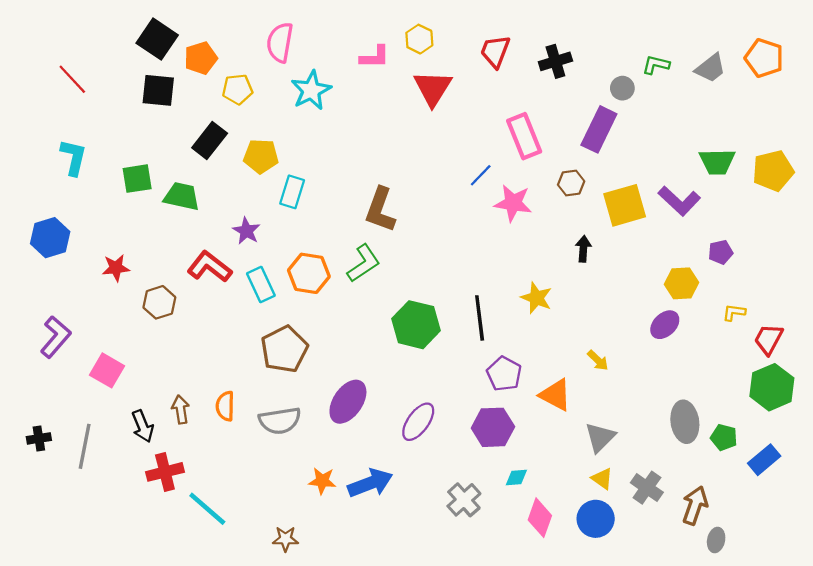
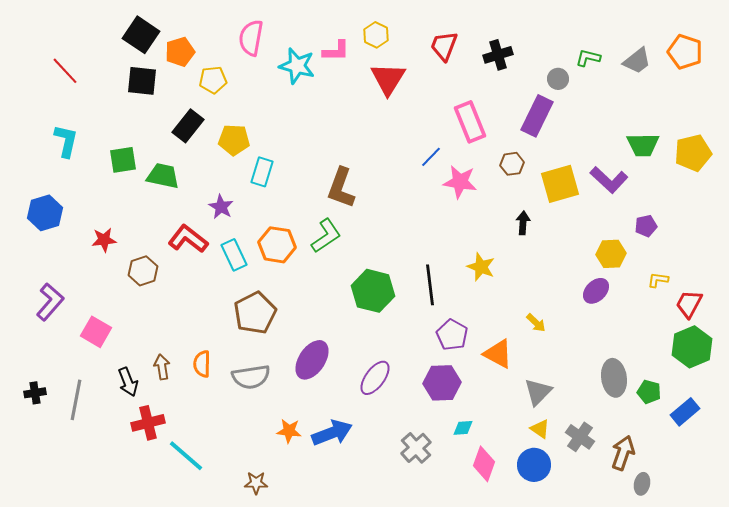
cyan star: (311, 90) -> (297, 66), moved, turned -30

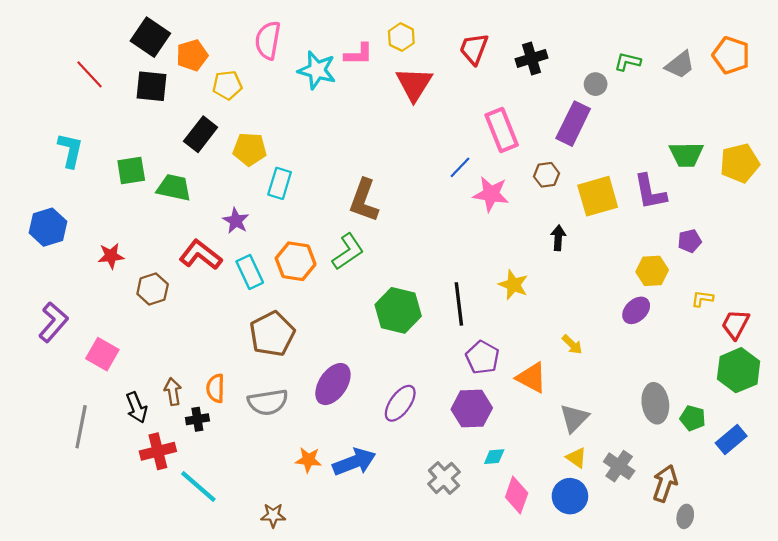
red line: (65, 71) -> (90, 74), moved
purple L-shape: (609, 180) -> (650, 192), turned 36
black cross: (35, 393) -> (197, 419), moved

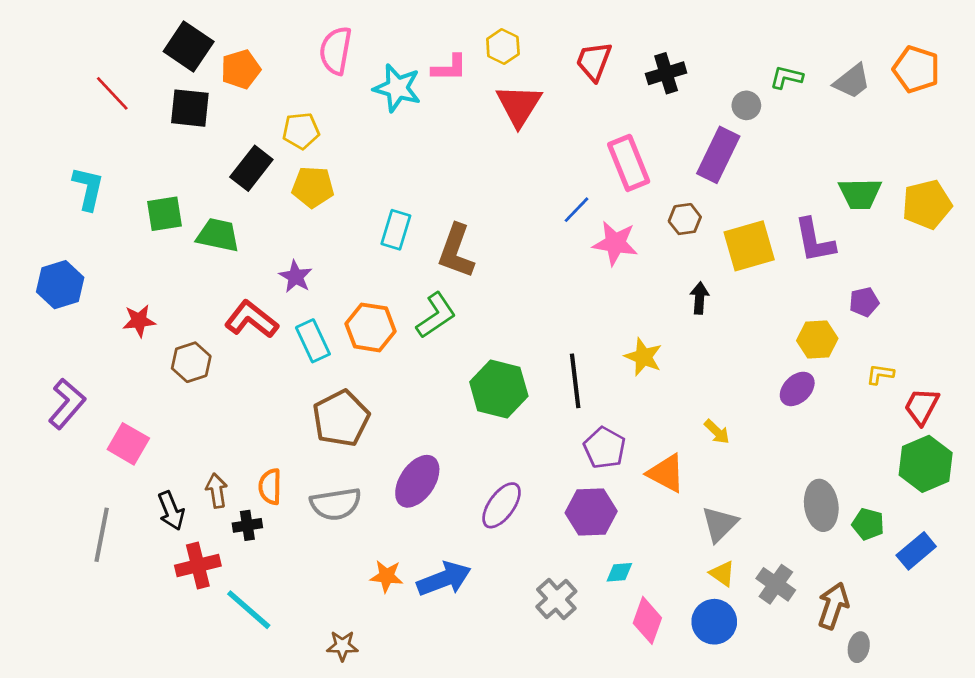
yellow pentagon: (227, 85) -> (301, 131), moved
cyan rectangle: (280, 183) -> (396, 230), moved

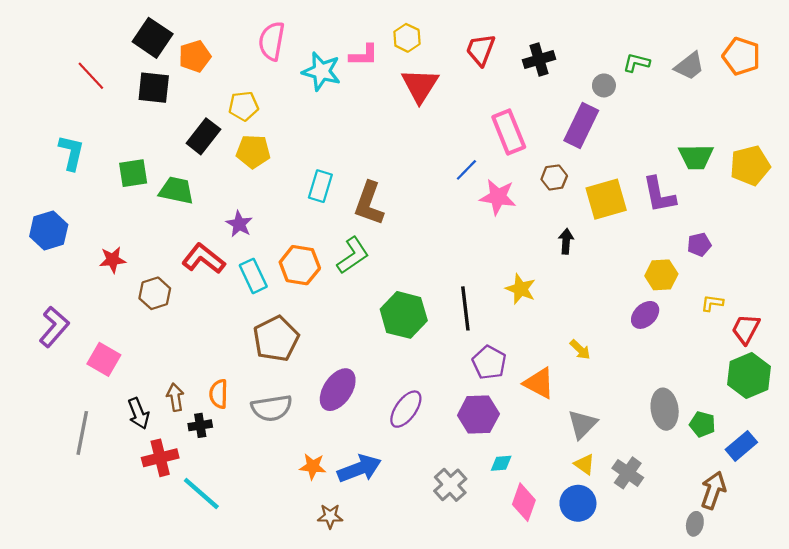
brown arrow: (833, 606) -> (713, 490), moved
brown star: (342, 646) -> (330, 516), moved

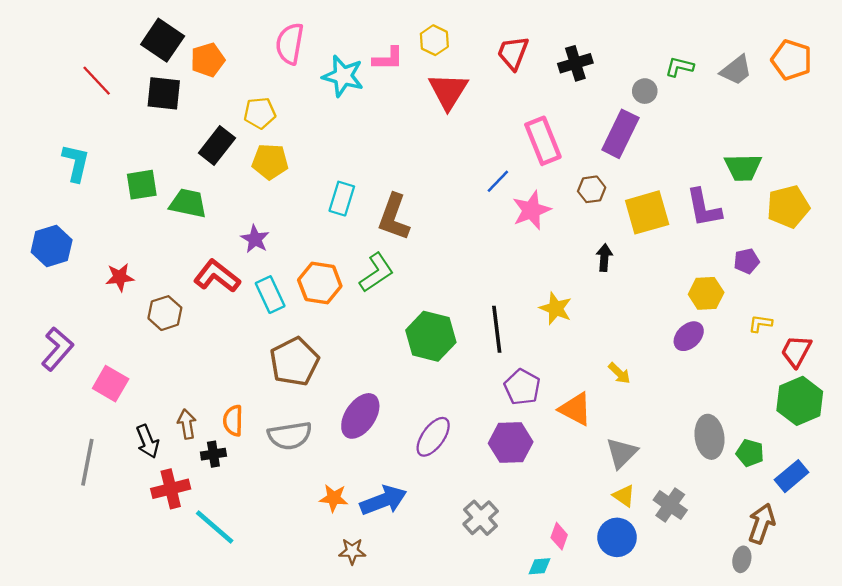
yellow pentagon: (750, 166) -> (788, 207), moved
pink star: (498, 197) -> (531, 210), turned -30
cyan diamond: (501, 463) -> (540, 566), moved
pink diamond: (524, 502) -> (559, 536), size x0.7

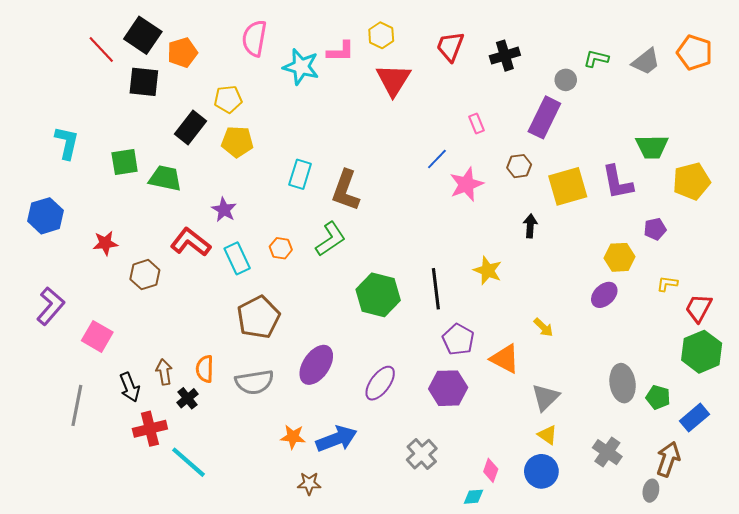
red line: (97, 81) -> (101, 49), moved
pink rectangle: (543, 141) -> (476, 123), size x0.5
orange hexagon: (320, 283) -> (281, 248), size x0.6
black cross: (213, 454) -> (187, 398), turned -30
gray cross: (670, 505) -> (607, 452), moved

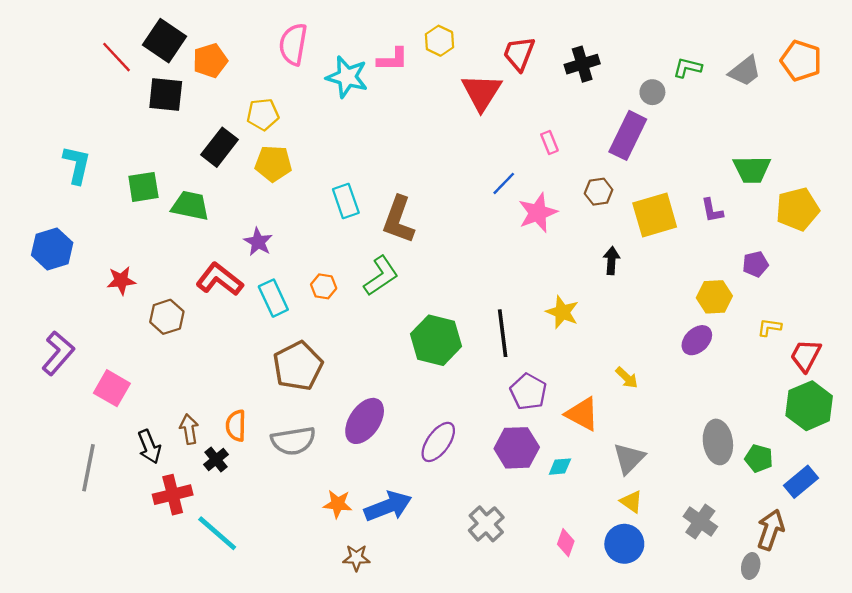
red triangle: (393, 80) -> (482, 92), moved
cyan rectangle: (300, 174) -> (346, 201), turned -36
purple L-shape: (617, 182) -> (712, 210), size x0.6
cyan diamond: (473, 497) -> (560, 467), moved

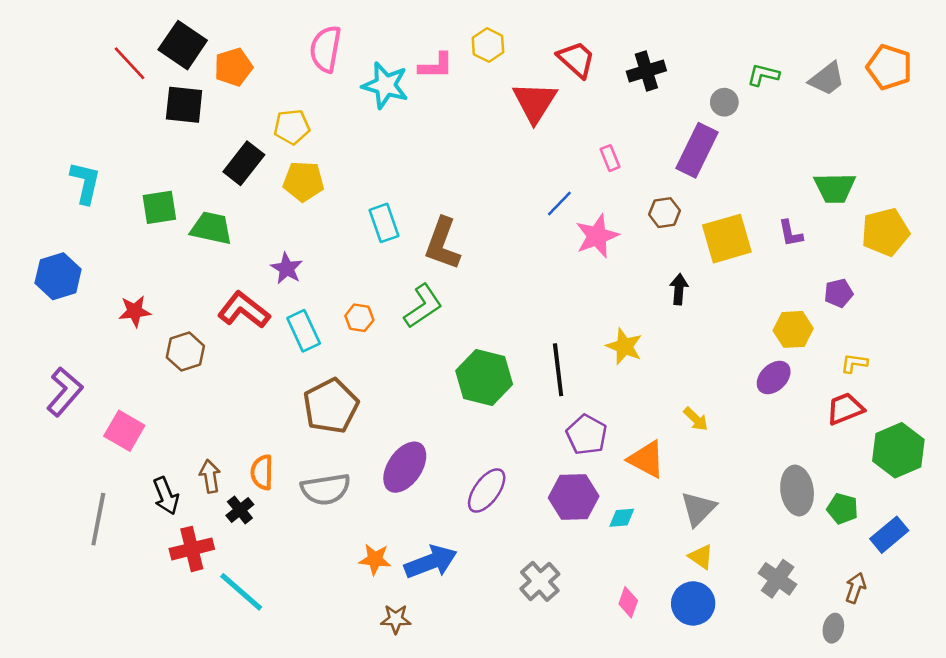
red trapezoid: (519, 54) -> (576, 59), turned 111
red trapezoid: (806, 355) -> (845, 409), moved, turned 40
brown arrow: (771, 530) -> (855, 588), size x0.7

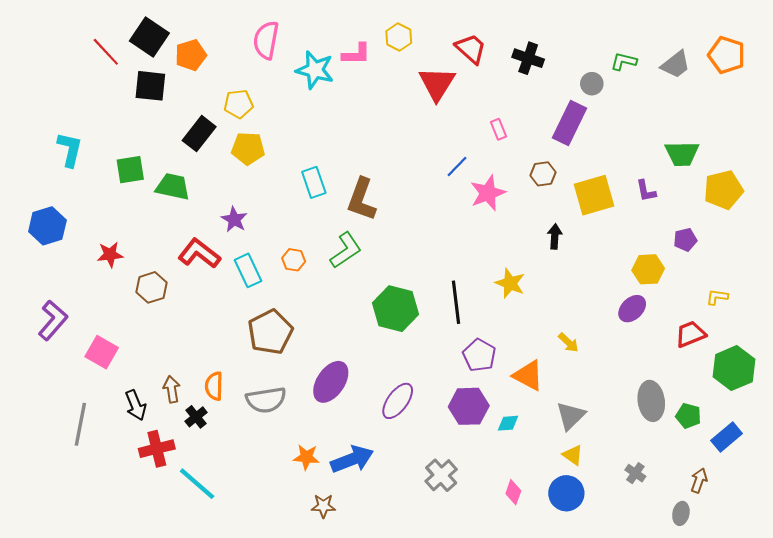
black cross: (646, 71) -> (528, 58), turned 36
yellow L-shape: (854, 363) -> (717, 297), moved
gray cross: (778, 579) -> (635, 473), size x0.7

